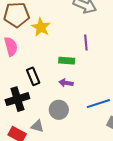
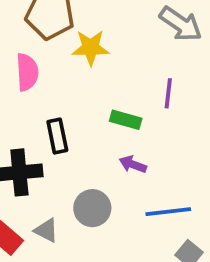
yellow star: (41, 27) -> (91, 48), turned 30
purple arrow: (66, 83) -> (133, 164), moved

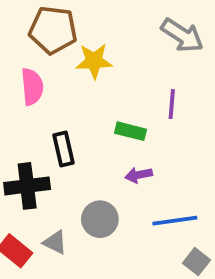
purple arrow: (133, 164) -> (139, 175), turned -30

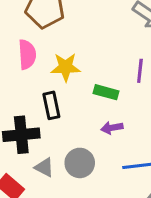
yellow star: (94, 61) -> (66, 67), moved
gray triangle: (55, 242) -> (44, 167), moved

